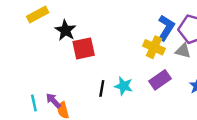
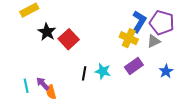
black star: (65, 30) -> (47, 32), moved
red square: (84, 48) -> (69, 39), turned -30
gray triangle: (183, 51) -> (154, 41), turned -40

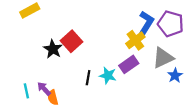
black star: (47, 32) -> (53, 49), moved
yellow cross: (129, 38) -> (135, 40), turned 30
gray triangle: (154, 41) -> (163, 58), moved, size x1.5
purple rectangle: (134, 66) -> (129, 64), moved

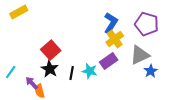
blue L-shape: (146, 23) -> (111, 23), moved
red square: (72, 41) -> (51, 50), moved
black star: (53, 49) -> (50, 69), moved
cyan line: (26, 91) -> (11, 72), moved, turned 48

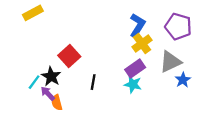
black star: (50, 69) -> (51, 76), moved
cyan star: (90, 71) -> (133, 84), moved
cyan line: (11, 72) -> (34, 82), moved

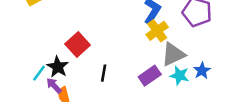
gray triangle: (170, 62) -> (173, 54), moved
purple rectangle: (135, 68) -> (150, 76), moved
cyan star: (133, 84) -> (180, 76), moved

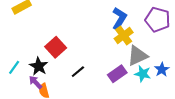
cyan line: (39, 73) -> (14, 67), moved
black line: (104, 73) -> (78, 72), turned 40

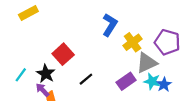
blue L-shape: (119, 18) -> (110, 25), moved
purple pentagon: (158, 20) -> (167, 42), moved
blue star: (162, 69) -> (164, 85), moved

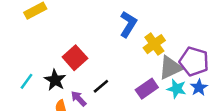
purple pentagon: (167, 42) -> (194, 61), moved
blue star: (164, 85) -> (199, 87), moved
purple arrow: (43, 90) -> (79, 99), moved

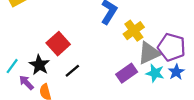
black line: (101, 86) -> (72, 71), moved
purple arrow: (79, 99) -> (26, 83), moved

